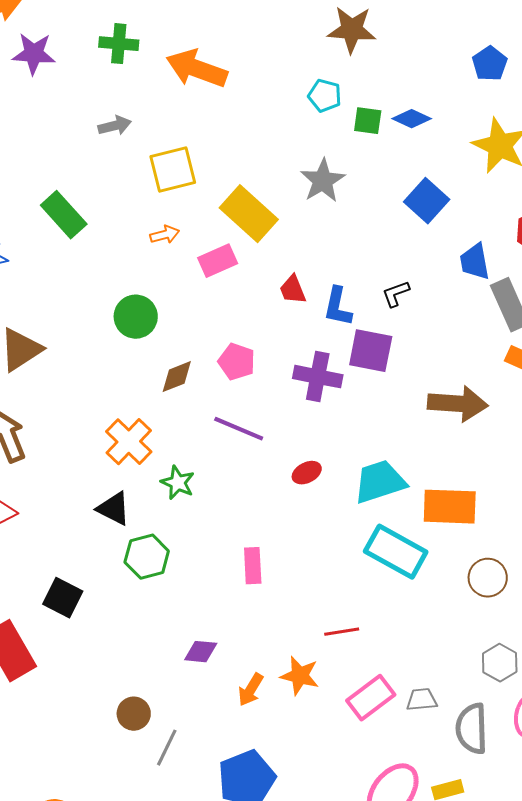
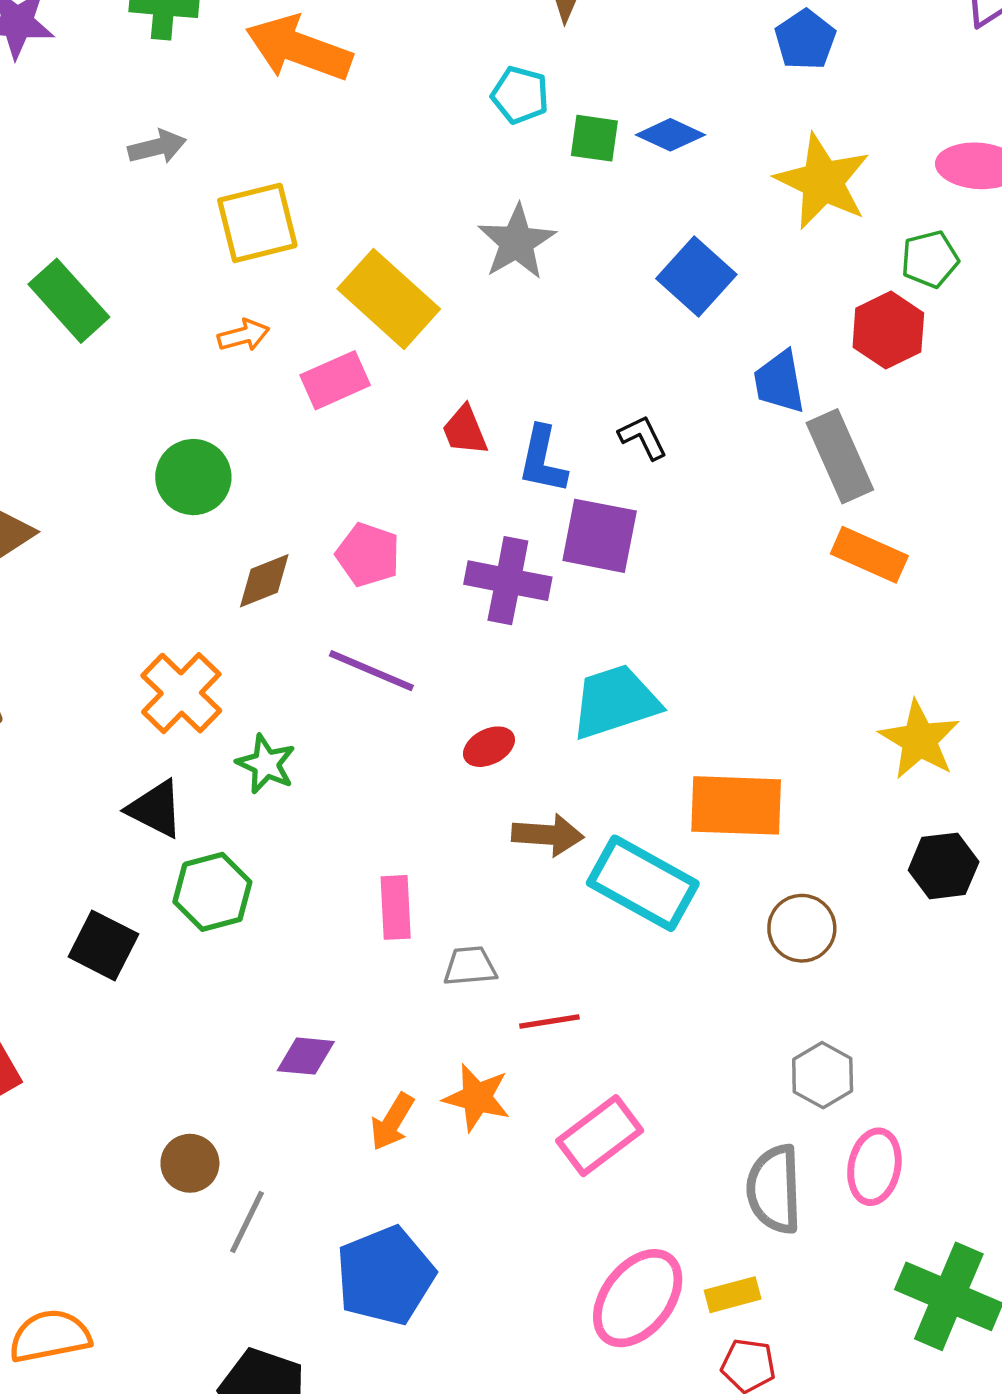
black L-shape: (396, 294) -> (643, 437), turned 84
brown arrow: (458, 404) -> (548, 835), moved, size x0.7
cyan trapezoid: (380, 482) -> (615, 702), moved
black square: (63, 598) -> (103, 945), moved
gray trapezoid: (422, 700) -> (470, 966), moved

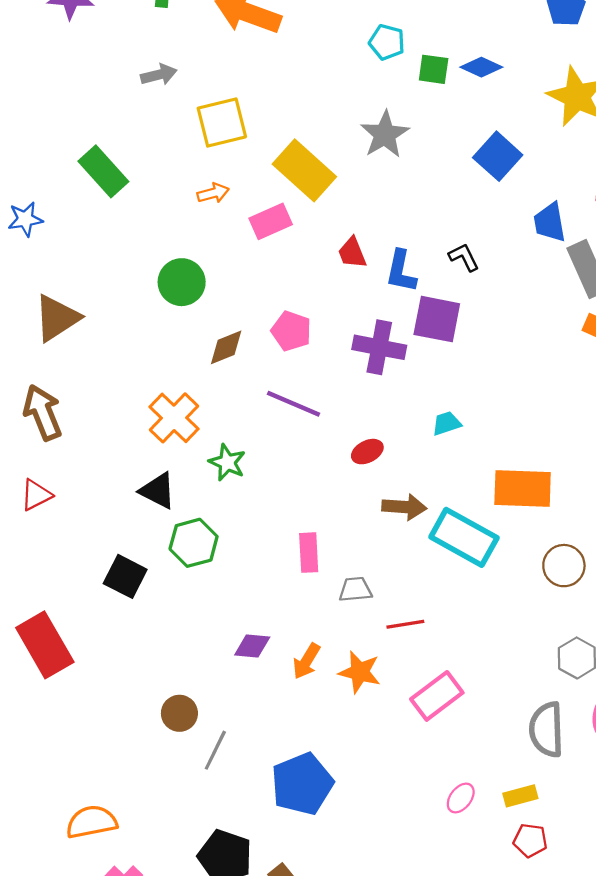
cyan trapezoid: (615, 702) -> (447, 423), size x0.5
orange arrow: (392, 1122) -> (307, 661), moved
pink ellipse: (638, 1298) -> (461, 798), size x0.5

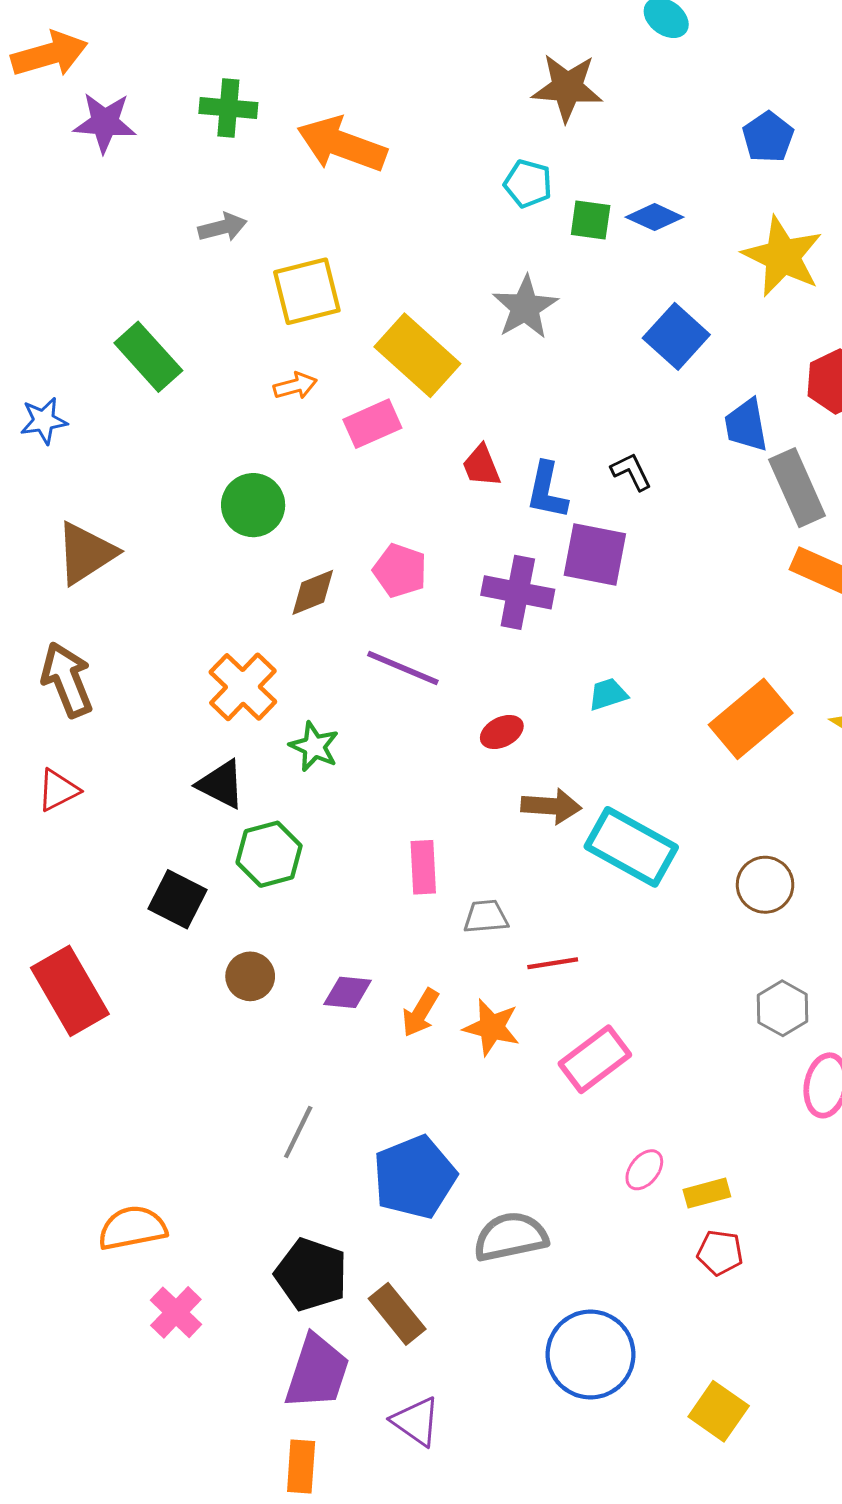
orange rectangle: (523, 488) -> (751, 719), moved, turned -42
brown circle: (179, 713) -> (250, 976), moved
gray semicircle: (547, 730) -> (511, 1237), moved, turned 80
pink ellipse: (461, 798) -> (644, 1170), moved

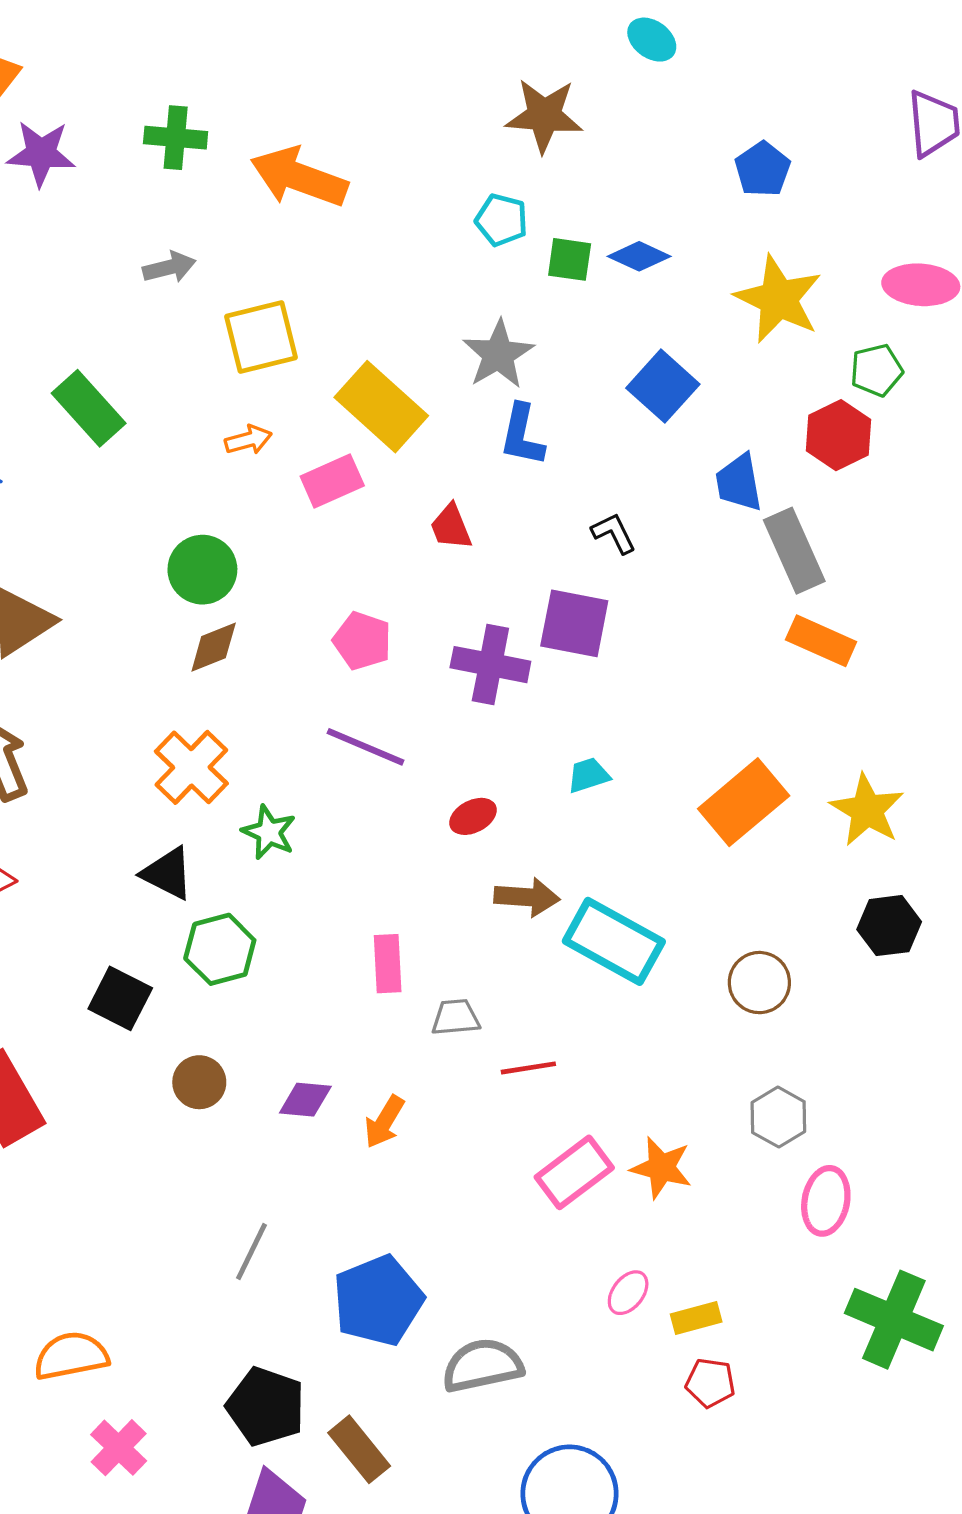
blue L-shape: (547, 491) -> (522, 435), moved
brown diamond: (313, 592) -> (214, 647), moved
orange star: (492, 1027) -> (661, 1168), moved

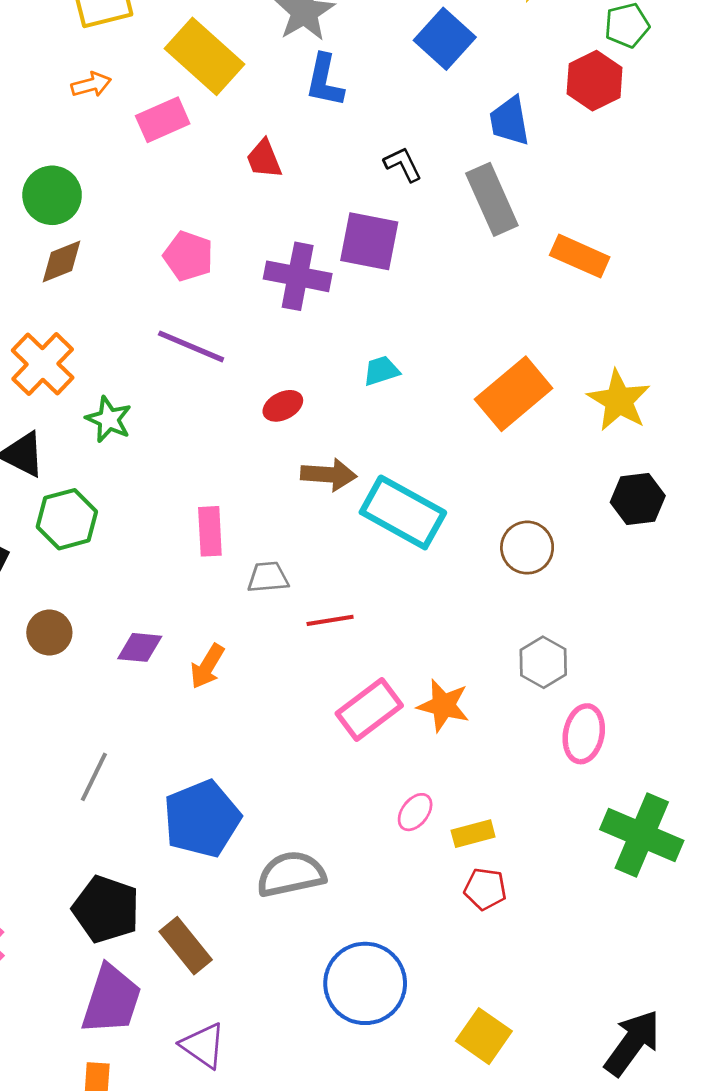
gray rectangle: (794, 551) -> (492, 199), moved

